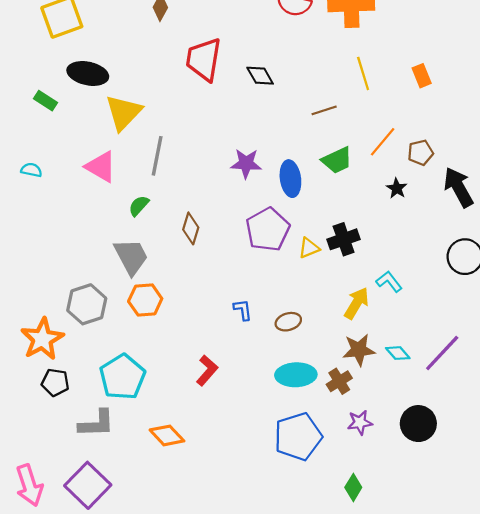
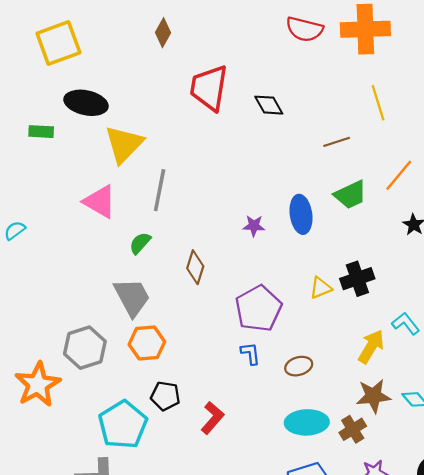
green rectangle: (46, 101) -> (41, 132), turned -30
purple star: (246, 163) -> (254, 226), moved, size x0.7
cyan semicircle: (31, 170) -> (15, 230), moved, turned -48
purple pentagon: (268, 230) -> (258, 309), moved
black pentagon: (55, 382) -> (165, 396), moved

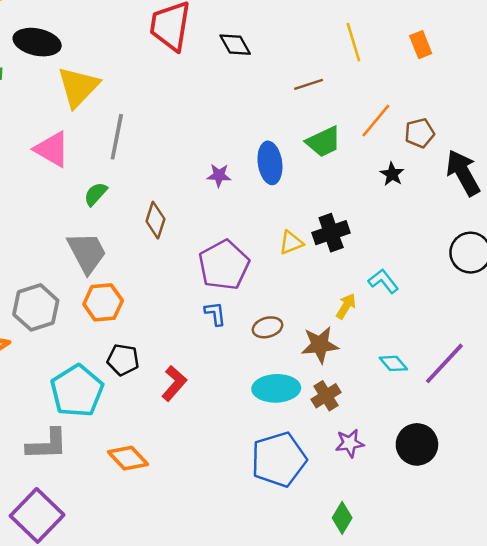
yellow arrow: (371, 347) -> (346, 306), size x0.7
brown star: (373, 396) -> (320, 345), moved

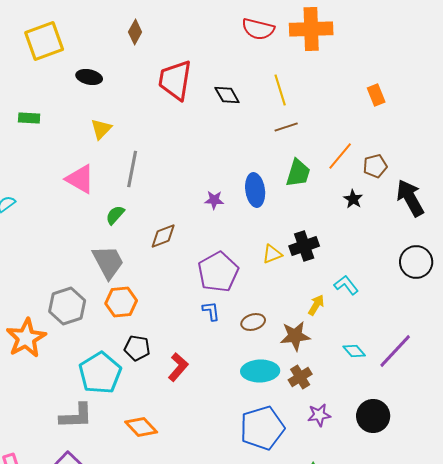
black ellipse: (37, 42) -> (89, 77), moved, size x0.7
yellow line: (353, 42) -> (280, 90), moved
yellow triangle: (78, 87) -> (101, 129), size x0.6
green trapezoid: (324, 142) -> (298, 173), turned -48
brown diamond: (155, 220) -> (163, 236), turned 52

